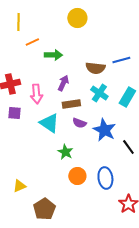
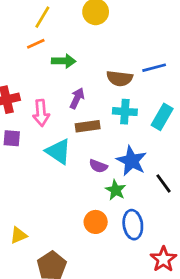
yellow line: (18, 22) -> (42, 17), moved, turned 30
cyan cross: (99, 93) -> (125, 112), turned -30
purple semicircle: (79, 123) -> (98, 166), moved
green star: (65, 152) -> (116, 190), moved

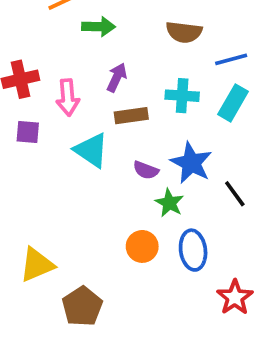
blue line: (154, 68) -> (231, 59), moved
brown semicircle: (120, 78) -> (184, 32), moved
yellow triangle: (18, 235) -> (37, 265), size x1.5

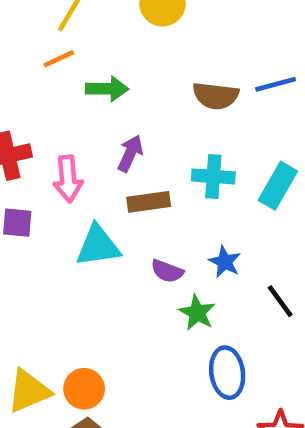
blue line: (231, 59) -> (276, 84), moved
cyan triangle: (91, 150) -> (98, 246), turned -42
blue star: (191, 163) -> (225, 262), size x0.6
orange circle: (142, 246) -> (84, 389), moved

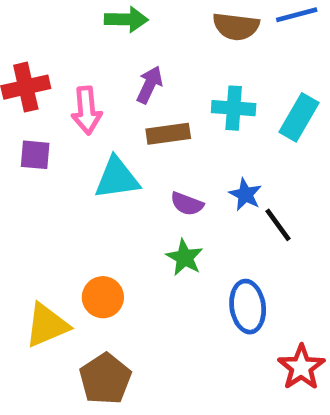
black line: (280, 301) -> (278, 225), moved
green star: (197, 313) -> (185, 258), moved
orange circle: (84, 389) -> (103, 297), moved

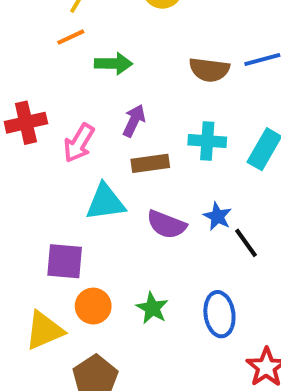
pink arrow: (87, 110) -> (79, 143), turned 36
purple square: (35, 155) -> (65, 261), moved, size x1.4
purple semicircle: (187, 204) -> (167, 225), size x1.4
green star: (185, 258) -> (152, 308), moved

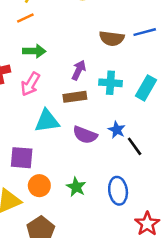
green arrow: (114, 64) -> (34, 51), moved
purple arrow: (134, 121) -> (79, 70), moved

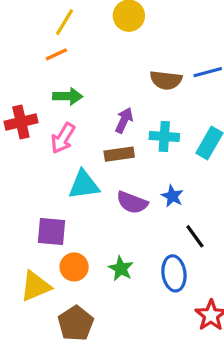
black line: (135, 146) -> (195, 236), moved

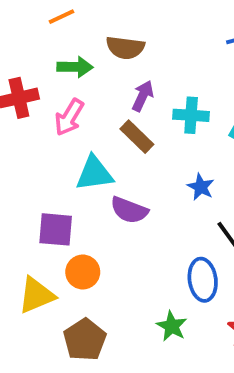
brown semicircle: (166, 80) -> (125, 48), moved
brown rectangle: (119, 154) -> (137, 137), turned 52
purple semicircle: (132, 203) -> (129, 210), moved
green star: (121, 269) -> (172, 326), moved

